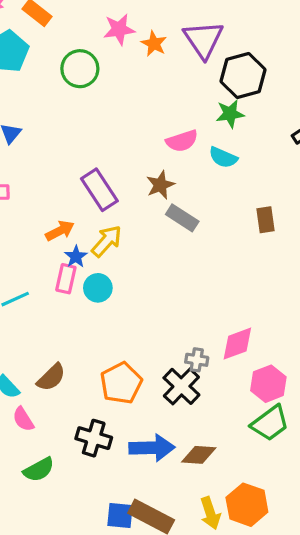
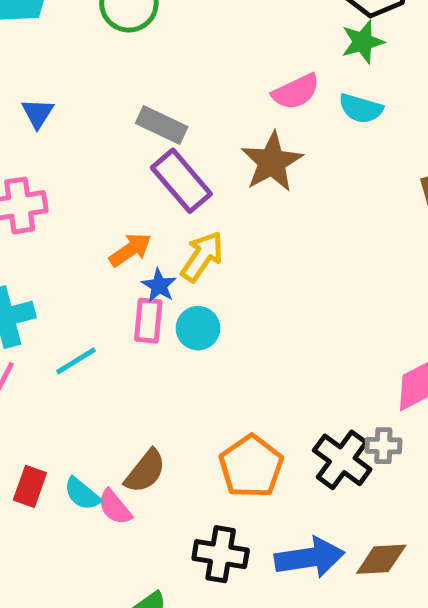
brown star: (160, 185) -> (272, 162), size x1.4
gray rectangle: (182, 218) -> (162, 125), moved
gray cross: (197, 360) -> (383, 446), moved
pink semicircle: (23, 419) -> (115, 507), moved

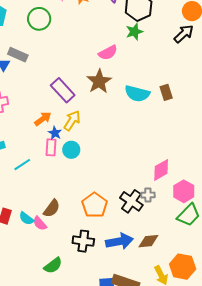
cyan semicircle: (361, 108) -> (137, 94), moved, size x1.4
gray rectangle: (162, 125) -> (18, 55), moved

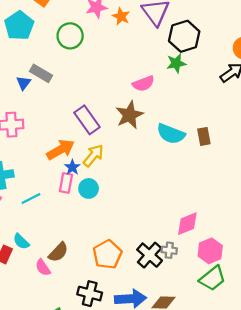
orange arrow: (43, 119) -> (61, 150), size x1.4
cyan semicircle: (26, 218) -> (21, 241), moved

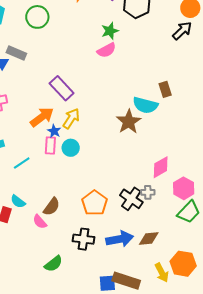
green star: (176, 63) -> (110, 31), moved
brown star: (129, 115) -> (129, 122), moved
cyan semicircle: (171, 134) -> (145, 105), moved

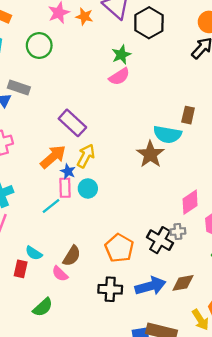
brown rectangle: (165, 89) -> (188, 115), turned 35
cyan line: (22, 163) -> (51, 206), moved
green semicircle: (53, 264) -> (43, 307), moved

